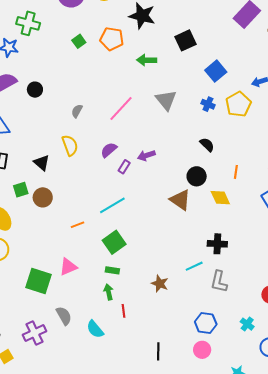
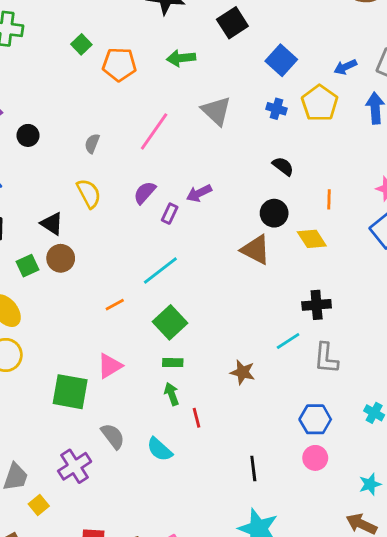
orange pentagon: (112, 39) -> (119, 64), moved
black circle: (35, 90) -> (28, 135), moved
brown circle: (43, 197) -> (61, 258), moved

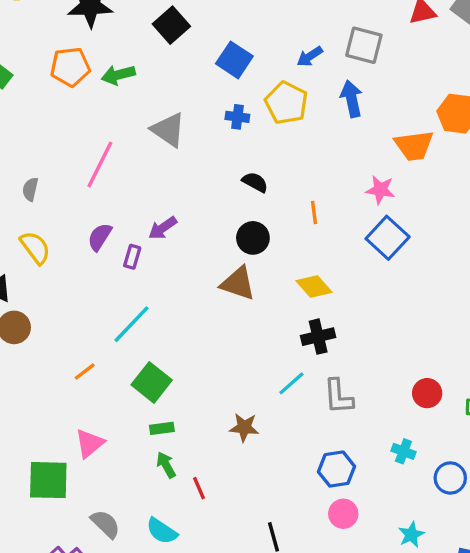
orange pentagon: (119, 64) -> (70, 67), moved
yellow diamond: (312, 239) -> (314, 287), moved

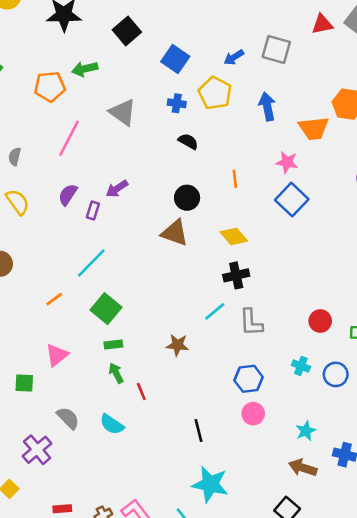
orange pentagon: (70, 67) -> (50, 87), moved
blue arrow: (352, 99) -> (267, 107), moved
black semicircle: (255, 182) -> (188, 141), moved
blue circle: (450, 478) -> (336, 374), moved
green square: (48, 480) -> (24, 383), size x0.6

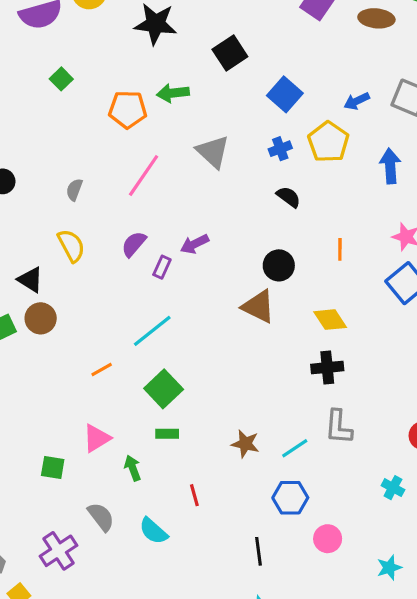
blue cross: (177, 103) -> (280, 149), turned -36
cyan line: (215, 311) -> (295, 448), moved
green arrow: (116, 373) -> (133, 468), moved
blue hexagon: (249, 379) -> (290, 498), moved

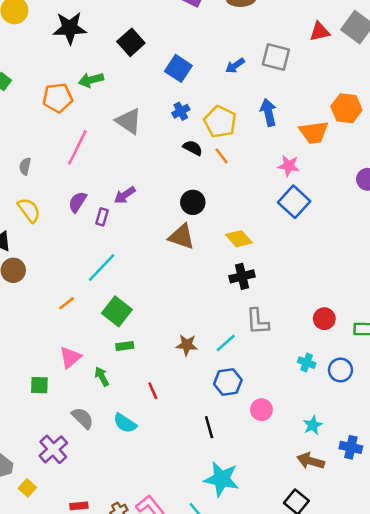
yellow pentagon: (328, 142) -> (220, 122), moved
orange line: (340, 249) -> (222, 156), moved, turned -30

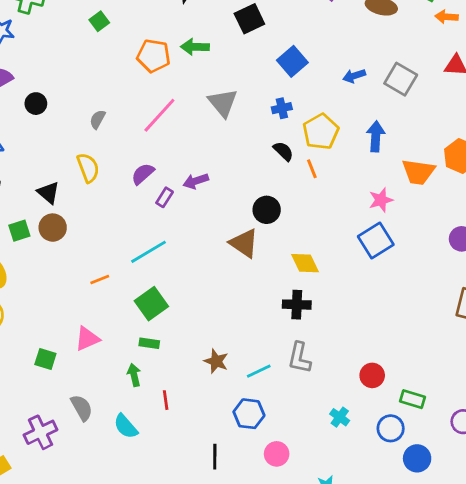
pink star: (289, 166) -> (381, 200), turned 30
blue circle: (340, 370) -> (391, 428), moved
green arrow: (102, 376) -> (134, 375), moved

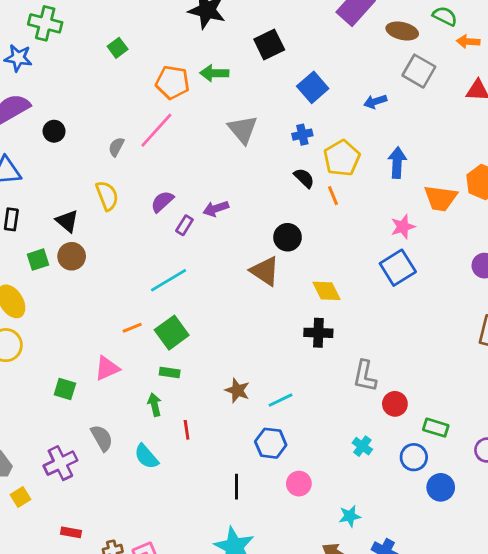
gray square: (401, 79) -> (419, 71), moved
pink line: (159, 115) -> (156, 130), moved
orange line: (100, 279) -> (132, 328), moved
gray L-shape: (299, 358) -> (365, 376), moved

